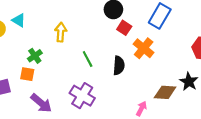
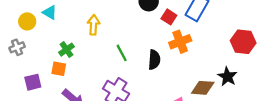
red square: (124, 28) -> (169, 17), moved
orange cross: (144, 48) -> (180, 42), turned 30

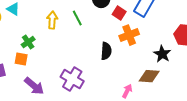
green line: (122, 53) -> (77, 18), moved
black star: (227, 77) -> (162, 54), moved

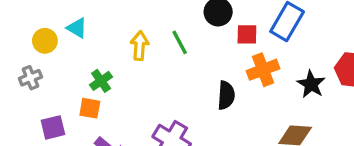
red square: (119, 13) -> (247, 34), turned -32
black star: (162, 54) -> (311, 84), moved

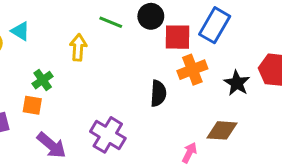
red square: (247, 34) -> (178, 37), size x1.4
green line: (180, 42) -> (111, 22), moved, turned -40

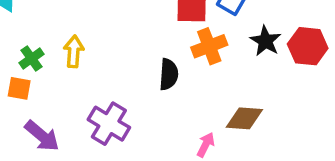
yellow arrow: (78, 47) -> (74, 51), moved
black star: (237, 83) -> (265, 41), moved

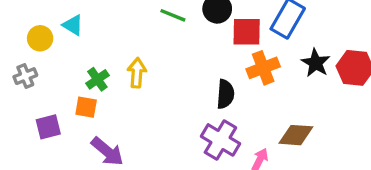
purple cross: (109, 124) -> (220, 140), moved

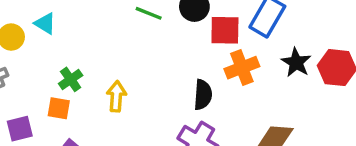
yellow arrow: (137, 73) -> (116, 96), moved

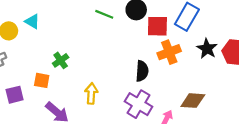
green cross: (71, 79) -> (61, 60), moved
yellow arrow: (116, 96) -> (91, 93), moved

